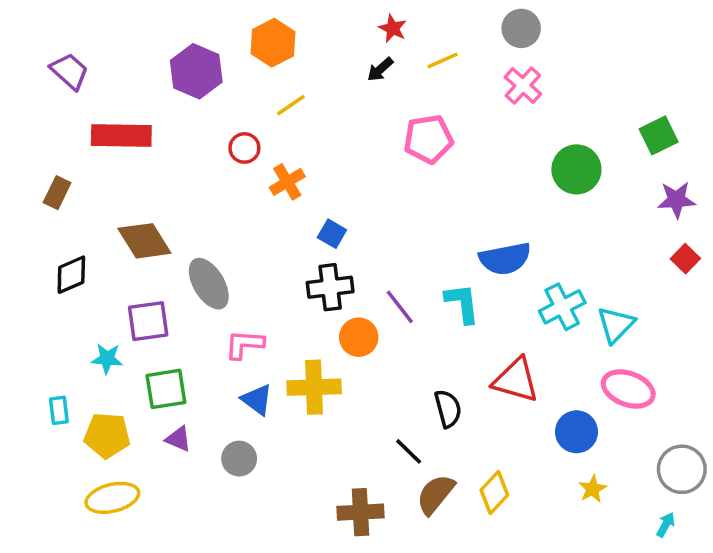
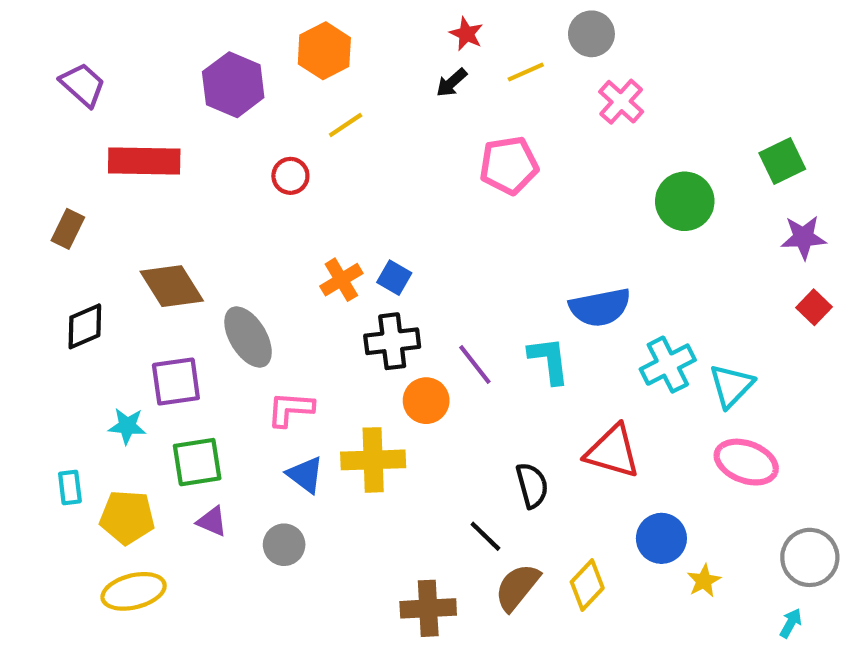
gray circle: (521, 28) -> (591, 34), moved
orange cross: (287, 182) -> (341, 280), moved
blue circle: (576, 432) -> (661, 538), moved

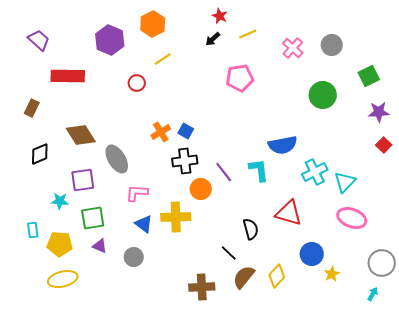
gray circle: (591, 34) -> (332, 45), moved

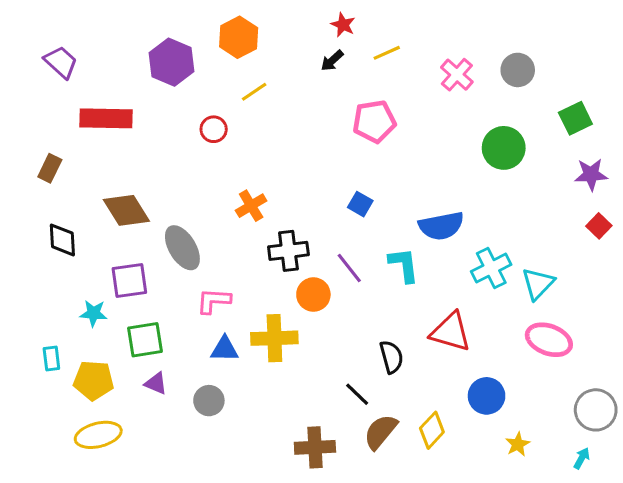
blue square: (186, 131) -> (360, 204), moved
black diamond: (40, 154) -> (62, 240), turned -70
blue triangle: (144, 224) -> (225, 349), turned -36
yellow star: (332, 274) -> (518, 444), moved

